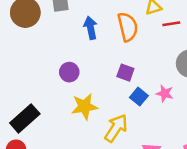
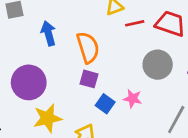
orange semicircle: (128, 27) -> (88, 47), moved
purple circle: (69, 72) -> (29, 82), size x1.6

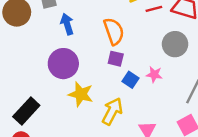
blue arrow: (48, 33) -> (67, 24), moved
yellow star: (48, 118) -> (81, 94), turned 30

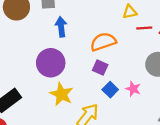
orange semicircle: (114, 31) -> (103, 42), turned -100

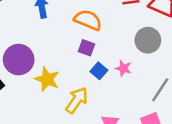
orange semicircle: (103, 42) -> (88, 20), turned 45
purple circle: (51, 63) -> (19, 60), moved

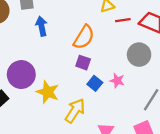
orange semicircle: (88, 20) -> (84, 37), turned 100

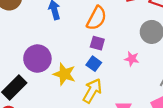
blue square: (95, 83) -> (94, 64), moved

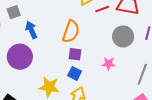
purple circle: (37, 59) -> (20, 57), moved

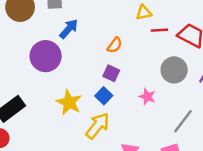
blue arrow: (31, 30) -> (69, 29), turned 48
orange semicircle: (71, 32) -> (115, 45), size x0.6

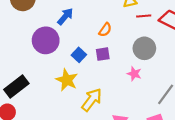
gray circle: (174, 70) -> (144, 48), moved
purple square: (111, 73) -> (103, 54), turned -32
blue square: (104, 96) -> (79, 55), moved

